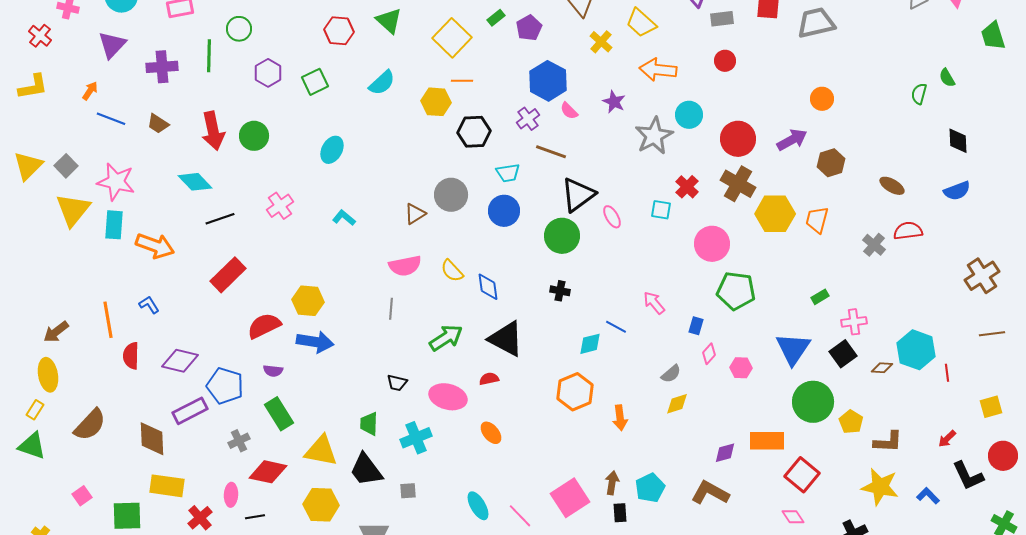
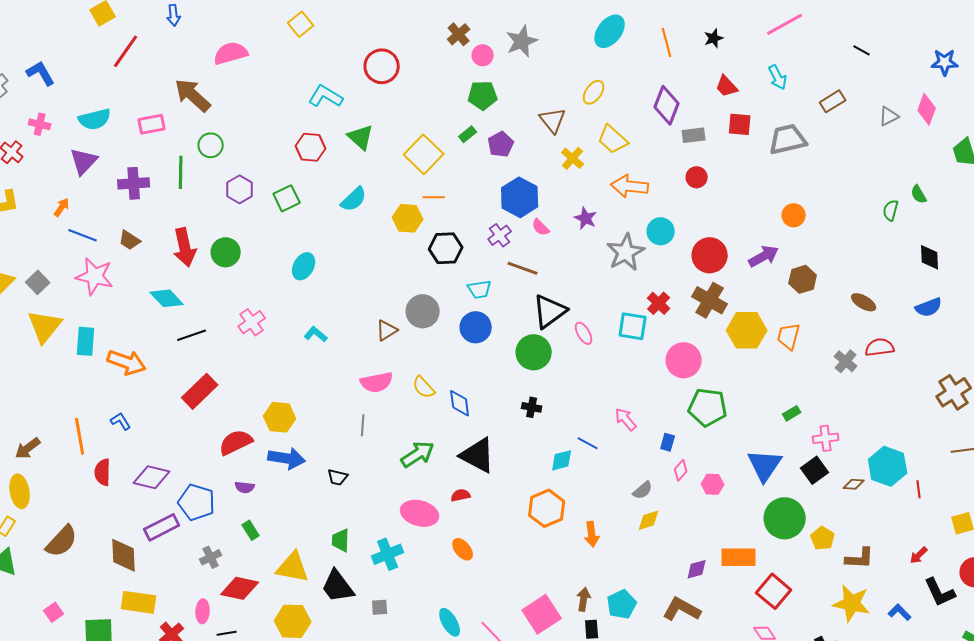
pink star: (116, 182) -> (95, 276), moved
cyan square: (661, 210) -> (633, 326), size x1.4
black trapezoid: (397, 383) -> (338, 477), moved
green rectangle: (279, 414) -> (251, 530), size x0.6

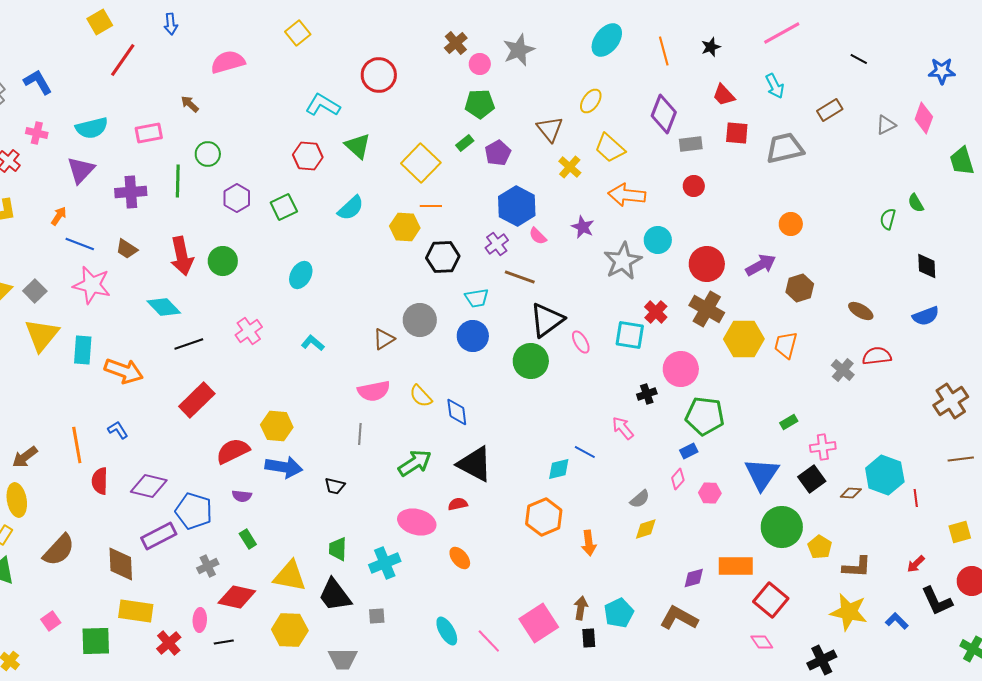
brown arrow: (193, 95) -> (190, 104), size x0.5
black cross: (532, 407) -> (647, 394), moved, turned -30
blue rectangle: (668, 442) -> (689, 451), moved, turned 48

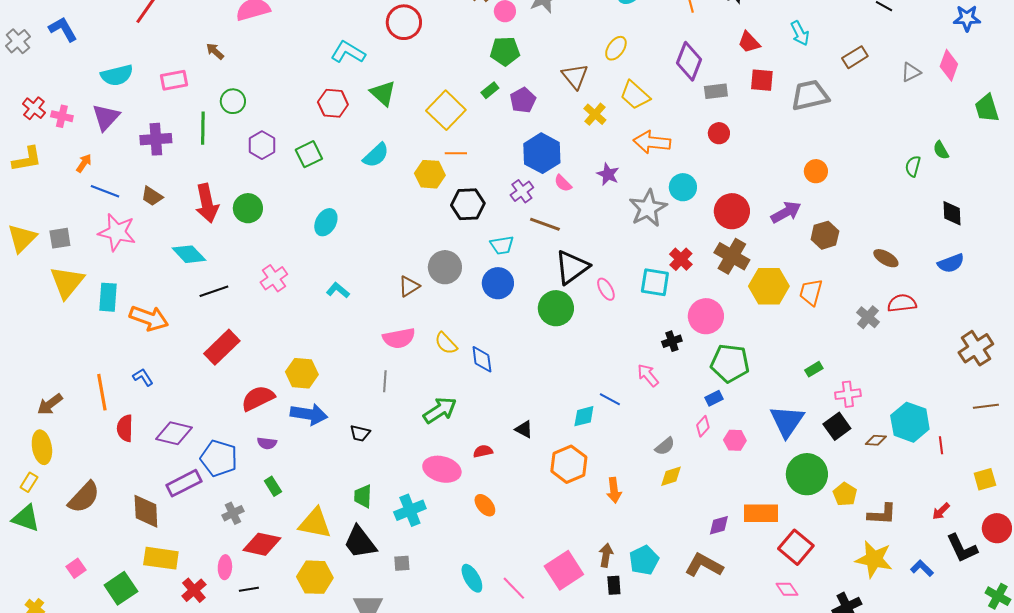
pink cross: (37, 133) -> (62, 116), moved
gray square: (35, 291) -> (60, 238), turned 35
black triangle: (475, 464) -> (524, 429), moved, size x0.5
green square: (96, 641) -> (121, 588), turned -32

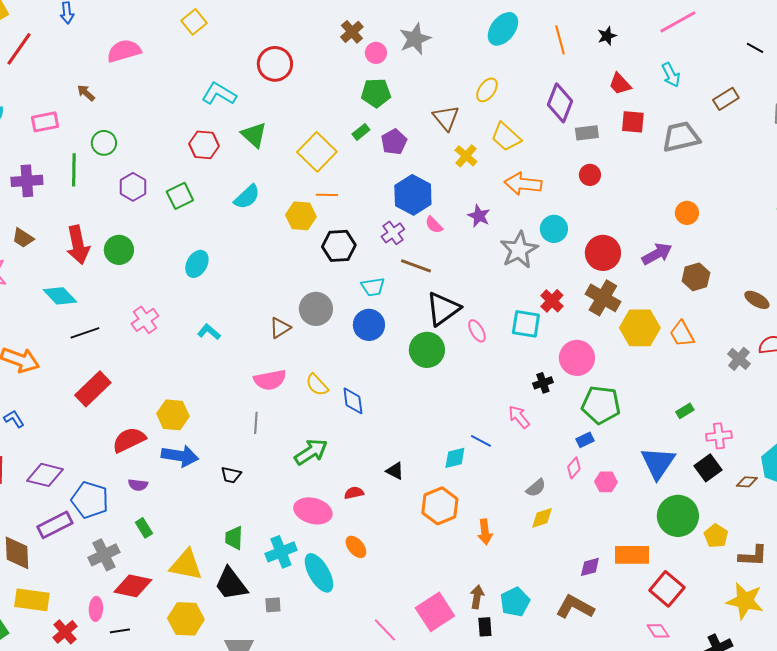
orange trapezoid: (811, 292) -> (682, 334), turned -44
gray cross: (233, 513) -> (104, 555), size x1.4
cyan ellipse: (472, 578) -> (319, 573), moved, size x1.4

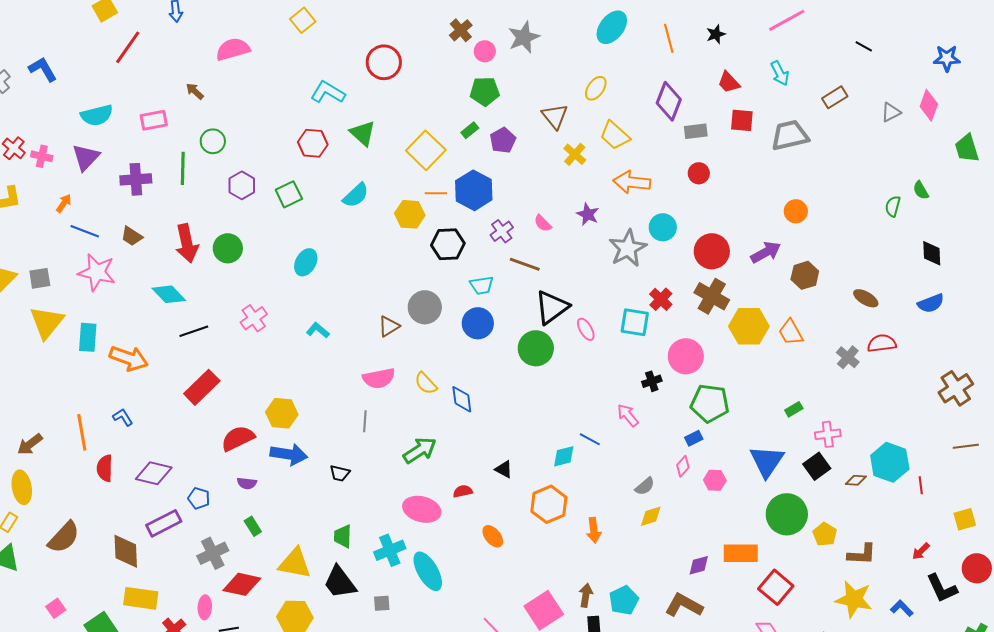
blue hexagon: (413, 195) -> (474, 190), moved
blue pentagon: (90, 500) -> (199, 498), size x0.6
orange ellipse: (356, 547) -> (493, 536), moved

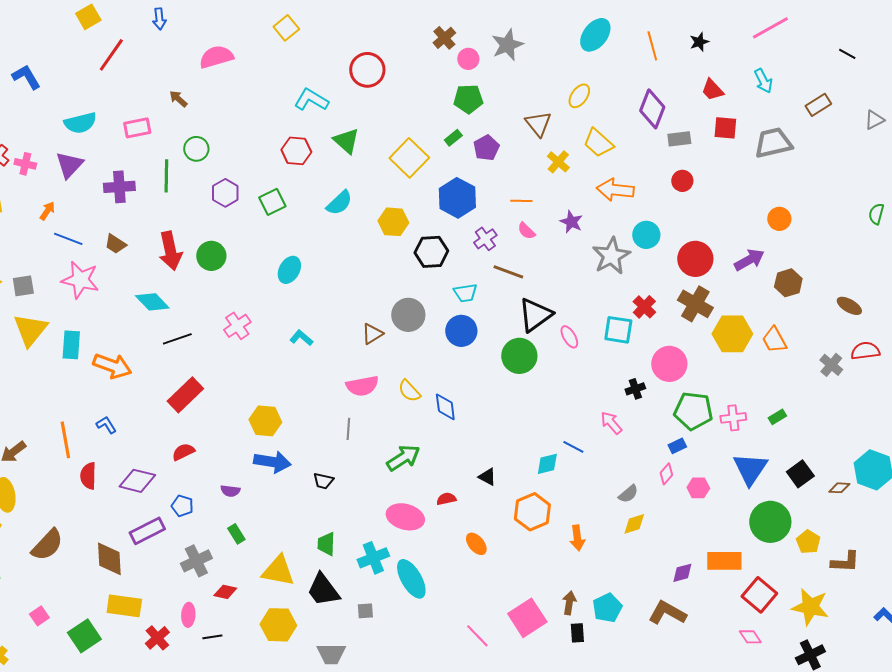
orange line: (436, 193) -> (521, 201), moved
pink cross: (828, 434) -> (733, 418), moved
red semicircle: (238, 438) -> (183, 452), moved, size x0.7
red diamond: (242, 584) -> (225, 592), size x0.6
yellow star: (854, 599) -> (810, 607), moved

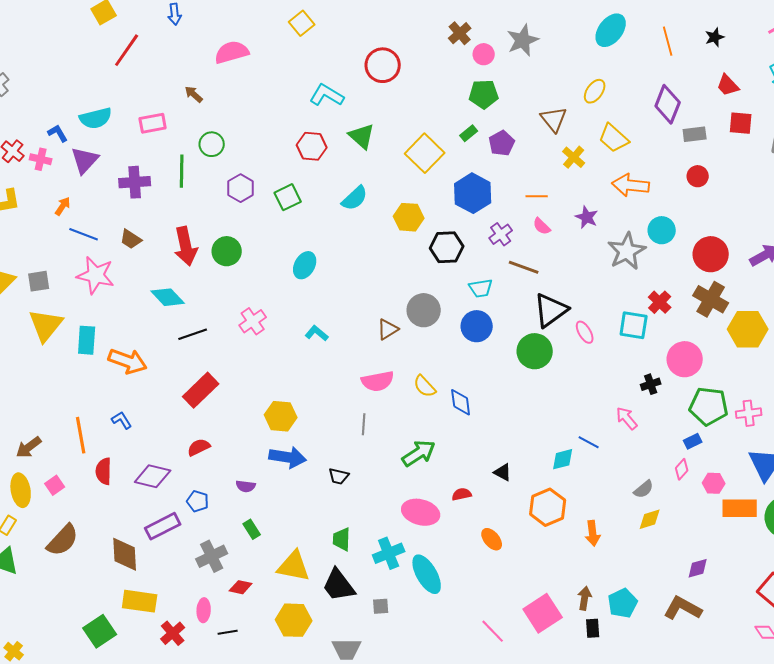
blue L-shape: (26, 77) -> (58, 133), moved, size x0.7
orange rectangle: (724, 561) -> (740, 508), moved
pink square: (39, 616) -> (55, 485), moved

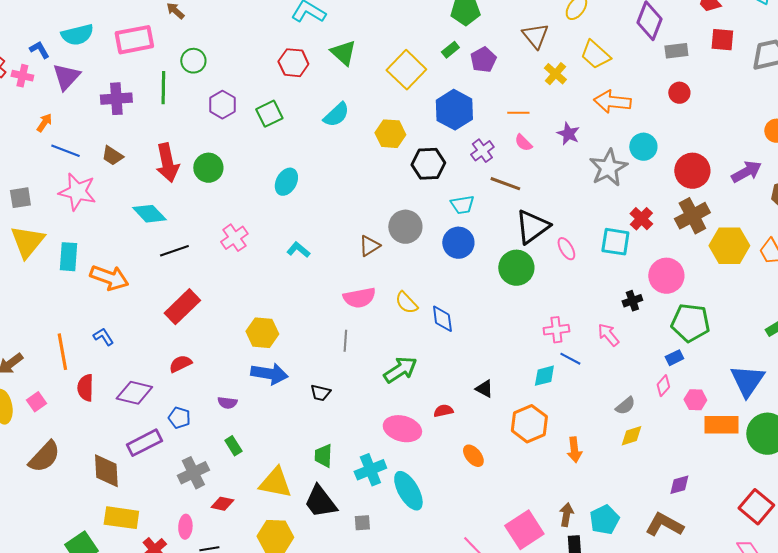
pink rectangle: (153, 123) -> (134, 40), size x1.4
brown cross: (711, 299) -> (692, 216), turned 32
pink cross: (749, 413) -> (556, 330), moved

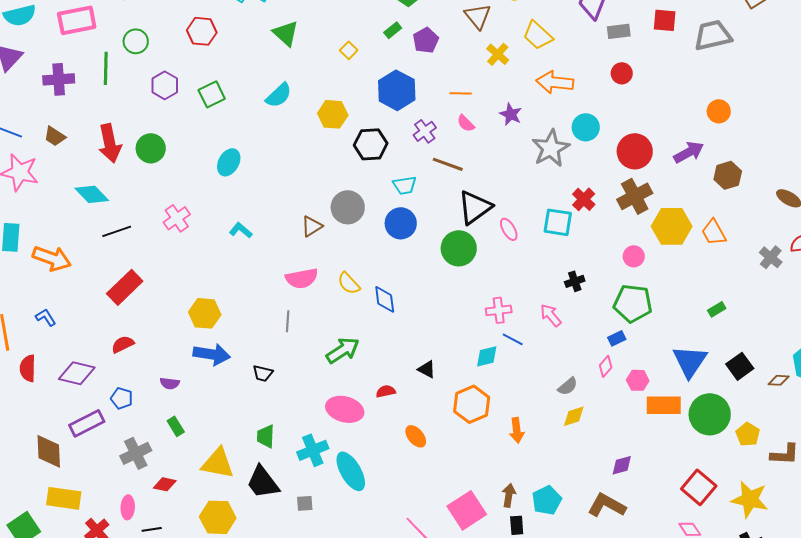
red hexagon: (293, 63) -> (202, 31), moved
yellow square: (406, 70) -> (349, 50), size x0.5
pink circle: (666, 276) -> (634, 256), moved, size x0.6

